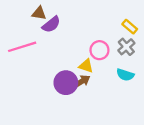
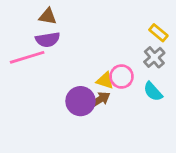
purple semicircle: (51, 24) -> (48, 40), moved, turned 30
pink circle: (99, 50) -> (122, 76), moved
cyan semicircle: (125, 75) -> (153, 92), turned 30

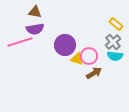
cyan semicircle: (153, 92) -> (115, 56), moved, turned -42
brown arrow: (100, 100) -> (94, 73), moved
purple circle: (80, 101) -> (65, 45), moved

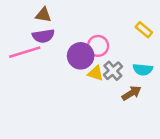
gray cross: (113, 42) -> (113, 71), moved
pink circle: (89, 56) -> (98, 46), moved
brown arrow: (94, 73) -> (132, 93), moved

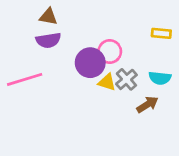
yellow rectangle: (144, 30) -> (161, 33), turned -35
pink line: (25, 52) -> (25, 79), moved

